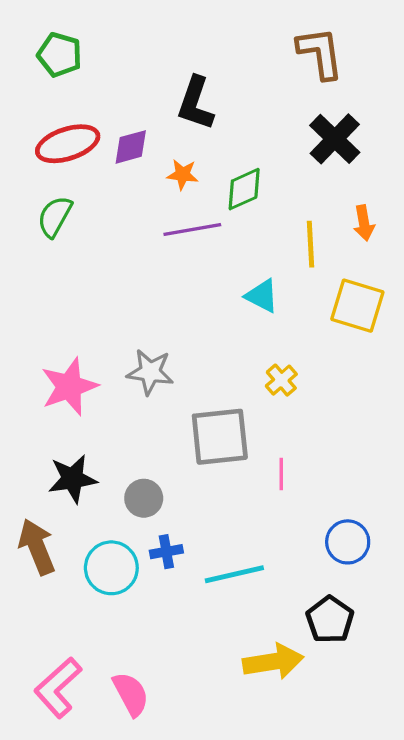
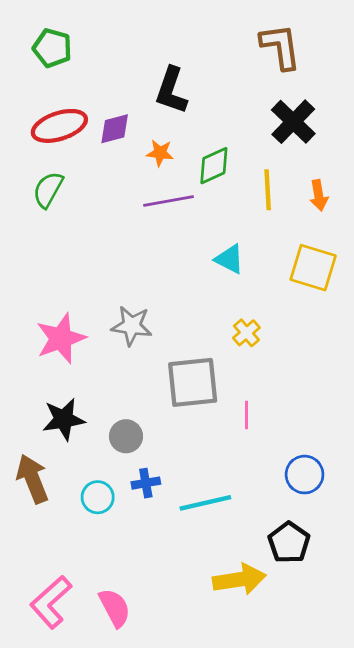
yellow line: (310, 244) -> (268, 190), moved
cyan circle: (111, 568) -> (98, 497), size x0.7

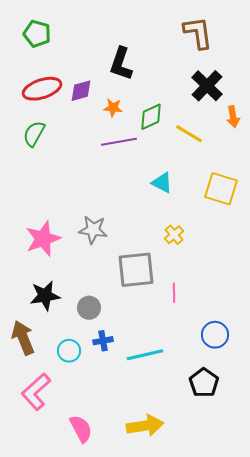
yellow line: (268, 190) -> (189, 134), turned -56
orange arrow: (319, 195) -> (233, 117), moved
yellow arrow: (239, 579) -> (145, 426), moved
pink L-shape: (51, 602) -> (36, 392), moved

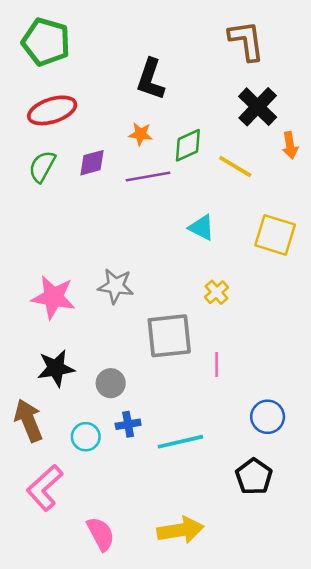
green pentagon: (37, 34) -> (46, 42), size x1.4
purple diamond: (81, 91) -> (92, 163), moved
pink star: (43, 239) -> (53, 297), turned 30

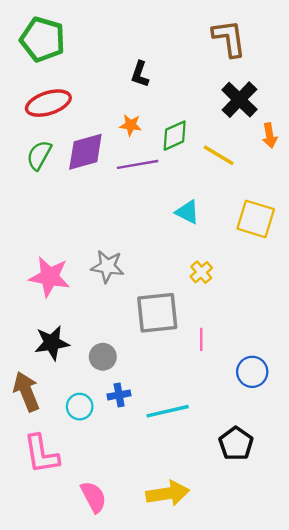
black L-shape: (151, 79) -> (140, 74), size x0.7
purple diamond: (92, 163) -> (85, 152), size x1.5
blue circle: (268, 417) -> (252, 372), moved
pink L-shape: (45, 488) -> (41, 454), turned -57

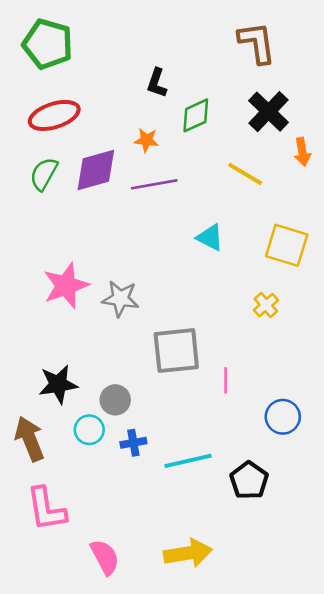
green diamond: (175, 136) -> (196, 115), moved
yellow cross: (201, 272) -> (266, 305), moved
pink star: (50, 277) -> (66, 286), moved, turned -30
cyan circle: (80, 407) -> (89, 430), moved
black pentagon: (236, 444) -> (249, 480), moved

